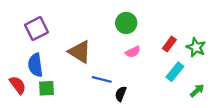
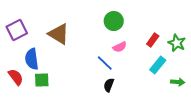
purple square: (36, 29) -> (17, 30), moved
brown triangle: (80, 52) -> (59, 34), moved
blue line: (102, 79) -> (105, 63), moved, turned 30
green arrow: (197, 91) -> (178, 82), turned 48

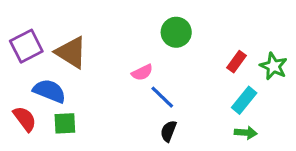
brown triangle: (59, 34) -> (71, 52), moved
pink semicircle: (120, 47) -> (142, 72), moved
blue semicircle: (32, 59) -> (49, 91), turned 120
green arrow: (178, 82) -> (246, 133), moved

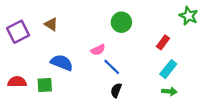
brown triangle: (71, 52) -> (51, 24), moved, size x0.6
green star: (274, 66) -> (189, 16), moved
blue semicircle: (49, 91) -> (62, 63), moved
red semicircle: (25, 119) -> (17, 82), turned -54

